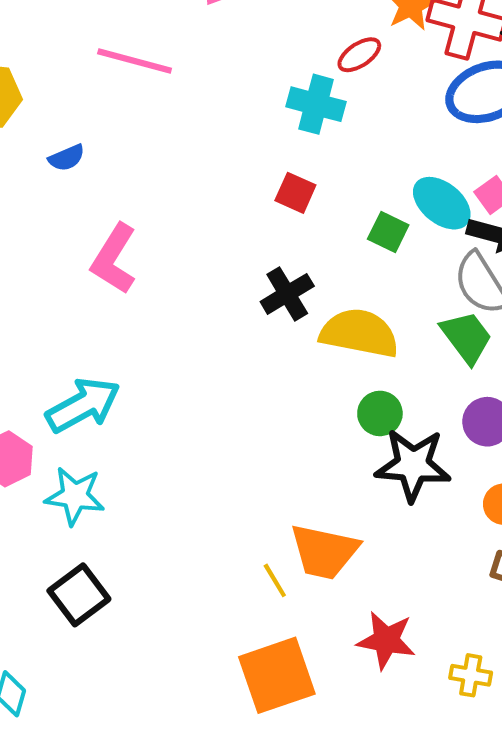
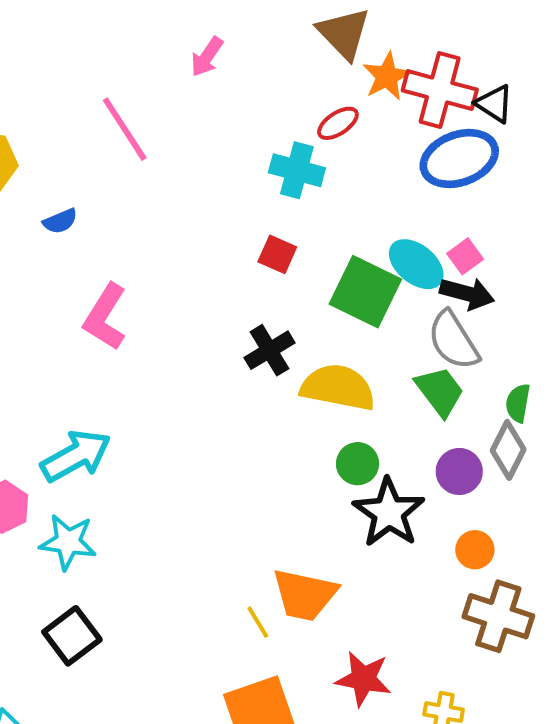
pink line: (135, 61) -> (125, 129), turned 42
green square: (388, 232) -> (365, 292), size x1.8
black star: (413, 465) -> (389, 513), turned 30

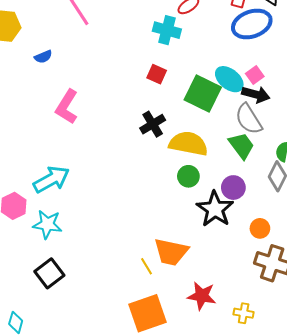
green circle: (358, 464) -> (188, 176), moved
purple circle: (459, 471) -> (233, 188), moved

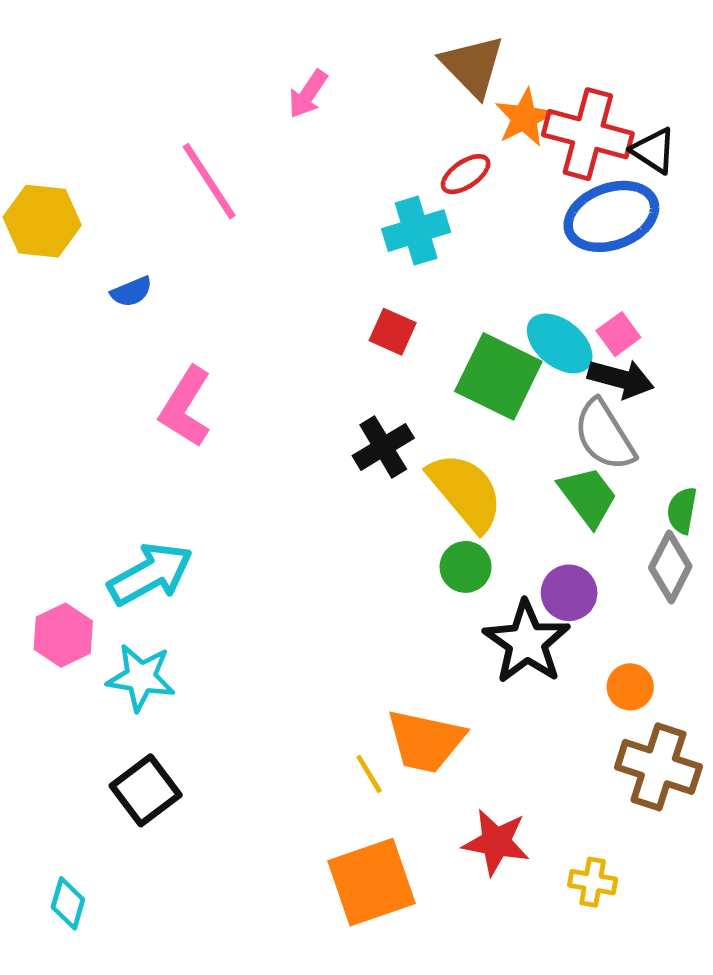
cyan cross: (167, 30) -> (416, 231), turned -32
yellow semicircle: (188, 144) -> (466, 492), turned 39

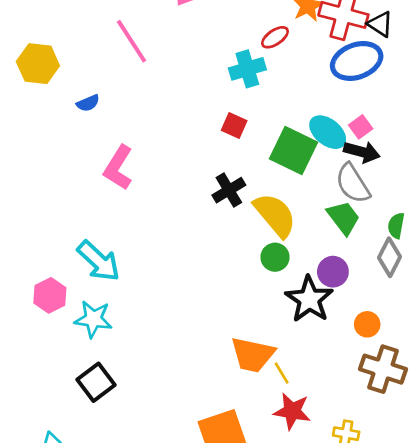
cyan arrow: (150, 574) -> (99, 261), turned 72
yellow line: (369, 774) -> (282, 373), moved

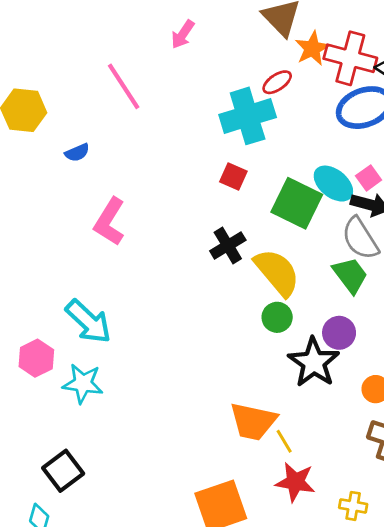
cyan cross: (247, 69) -> (248, 116), size x1.4
black square: (96, 382) -> (63, 471), moved

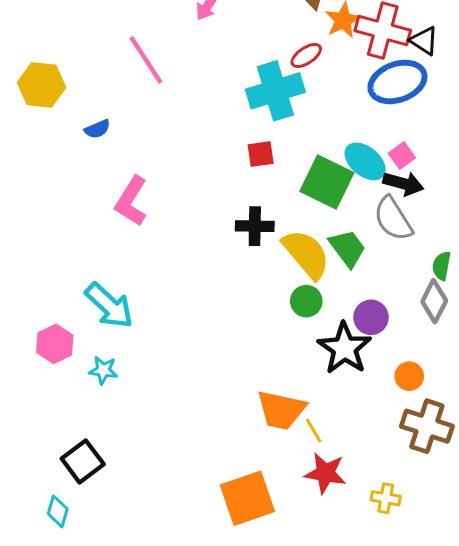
red square: (233, 177) -> (261, 154), turned -32
black cross: (228, 246) -> (255, 226), turned 32
green trapezoid: (350, 275) -> (347, 248), moved
cyan star: (83, 383) -> (103, 370), size x0.7

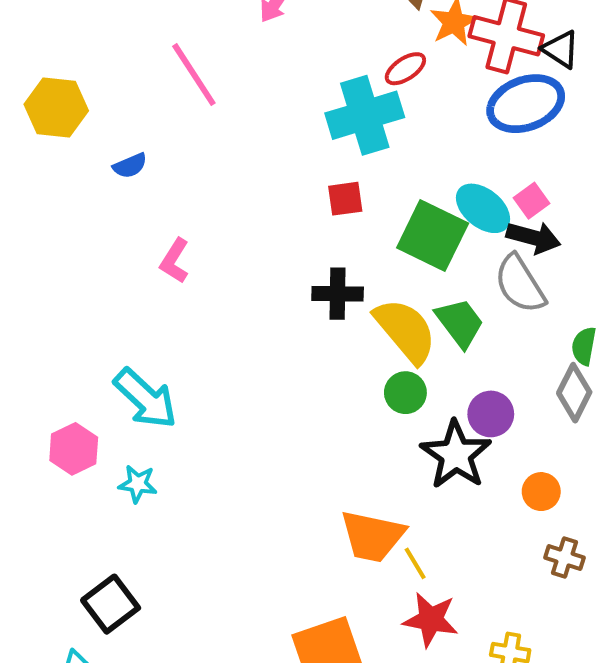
pink L-shape: (131, 201) -> (175, 261), size x0.7
brown cross: (427, 426) -> (564, 558), size x0.6

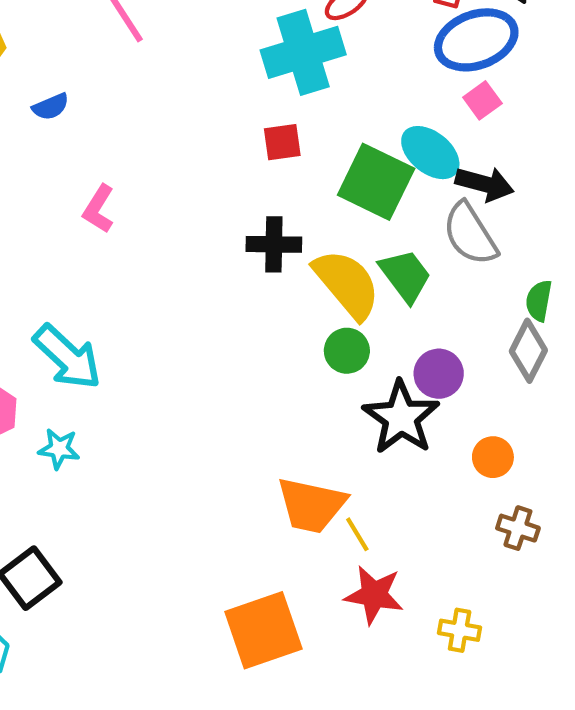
pink square: (532, 201) -> (482, 100), moved

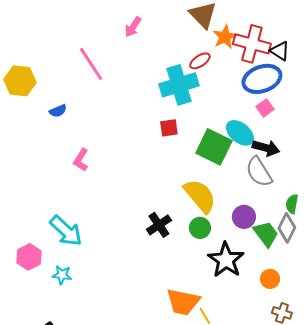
black cross: (274, 244) -> (159, 225), moved, turned -35
green trapezoid: (405, 276) -> (266, 234), moved
purple circle: (439, 374) -> (244, 217), moved

